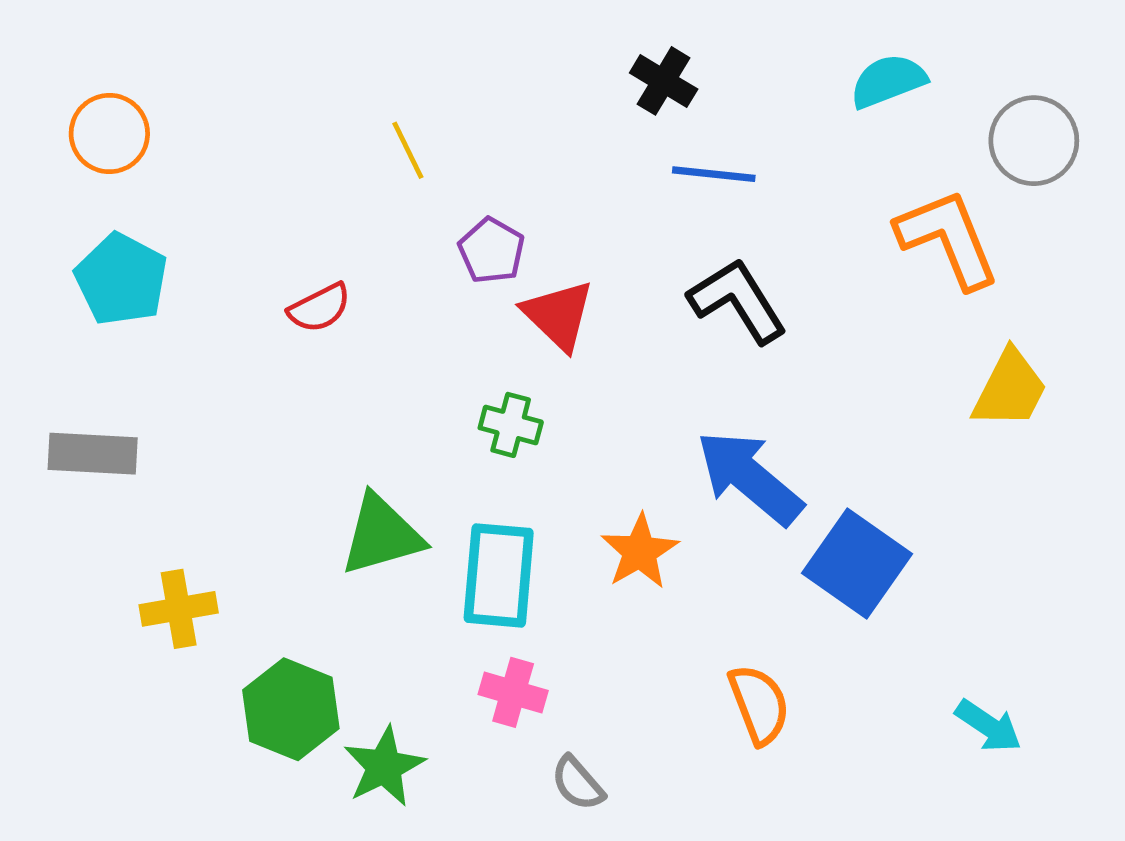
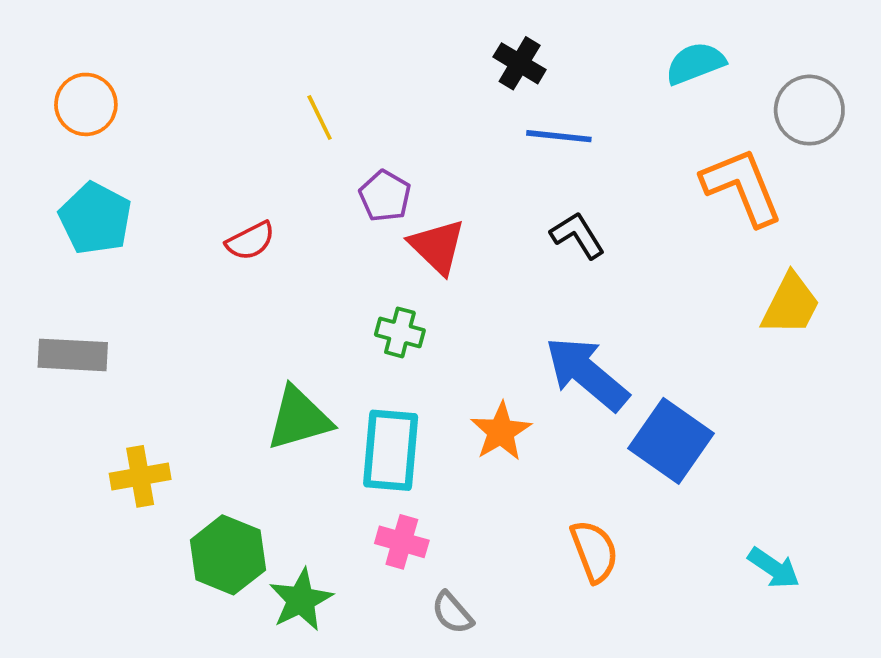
black L-shape: (738, 301) -> (578, 235), size x0.7

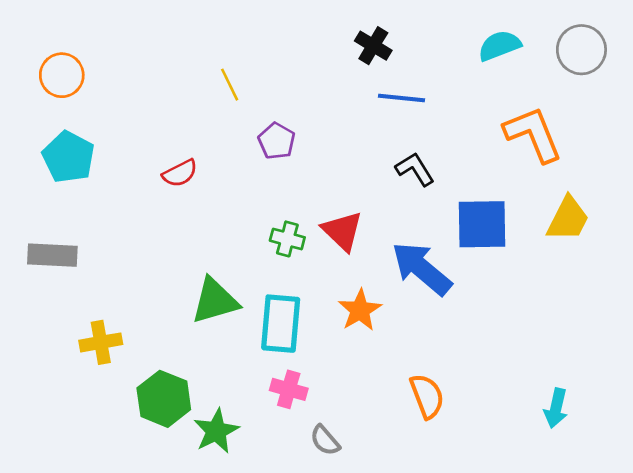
gray circle: (809, 110) -> (581, 50), moved
red triangle: (437, 246) -> (342, 231), moved
blue square: (671, 441) -> (482, 224), moved, turned -36
cyan arrow: (774, 568) -> (556, 408), turned 69

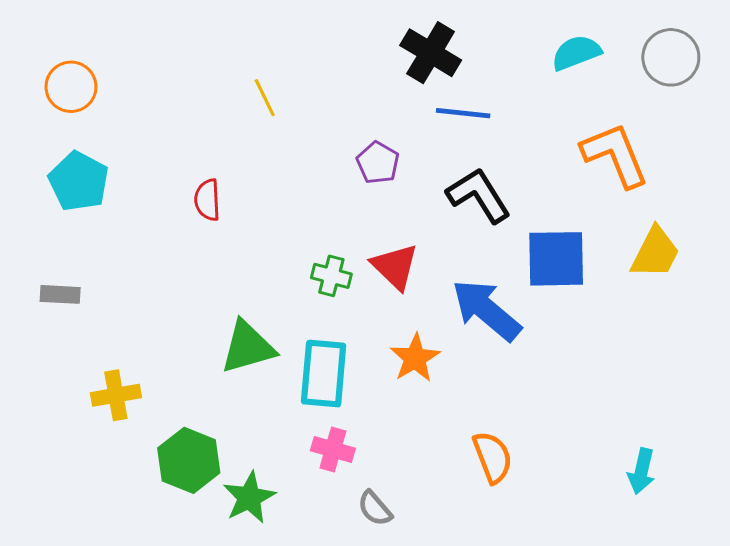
black cross: (373, 46) -> (431, 53), size x1.4
purple pentagon: (277, 141) -> (378, 163), moved
black L-shape: (415, 169) -> (479, 195), size x1.4
red semicircle: (180, 173) -> (207, 200), turned 114
gray rectangle: (52, 255) -> (60, 294), size x0.7

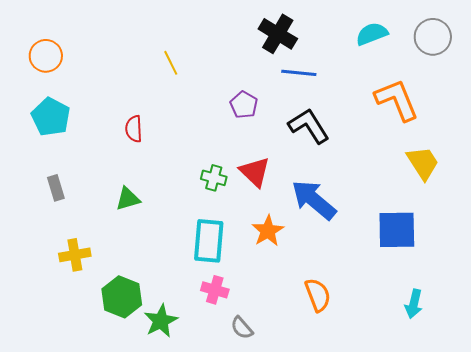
yellow trapezoid: (655, 253) -> (423, 163), turned -60
blue square: (556, 259) -> (397, 230), moved
gray rectangle: (60, 294) -> (56, 188), moved, turned 70
green triangle: (248, 347) -> (128, 199), moved, size x0.7

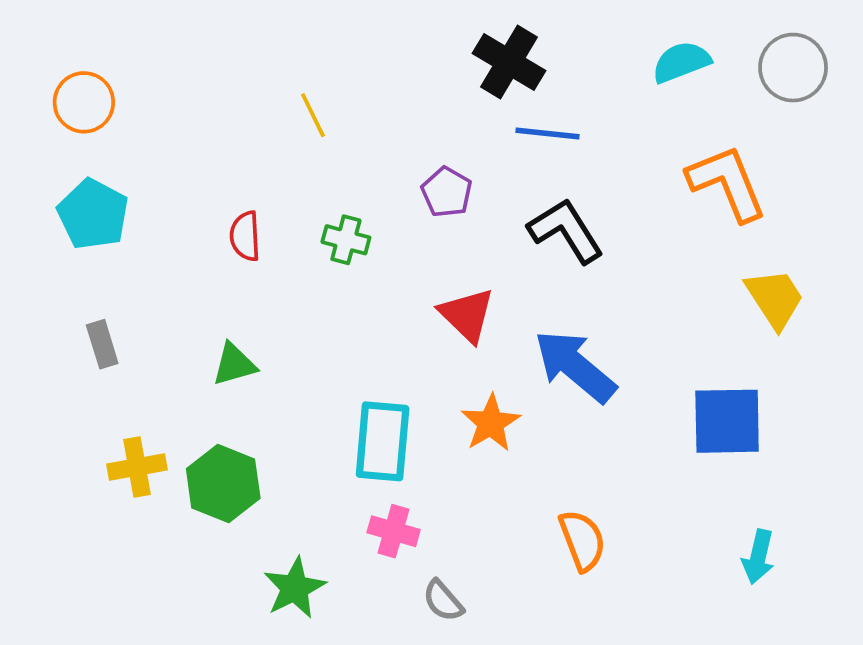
green cross: (214, 178) -> (346, 240), moved
green hexagon: (122, 297) -> (223, 484), moved

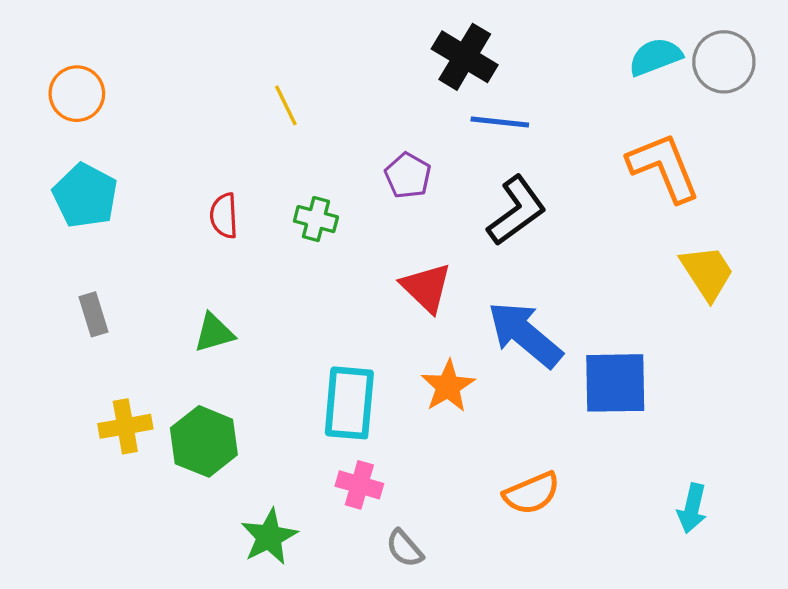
cyan semicircle: (681, 62) -> (655, 57), moved
black L-shape: (566, 231) -> (517, 211), turned 86
blue square: (727, 421) -> (615, 383), moved
orange semicircle: (582, 540) -> (532, 493), turned 88

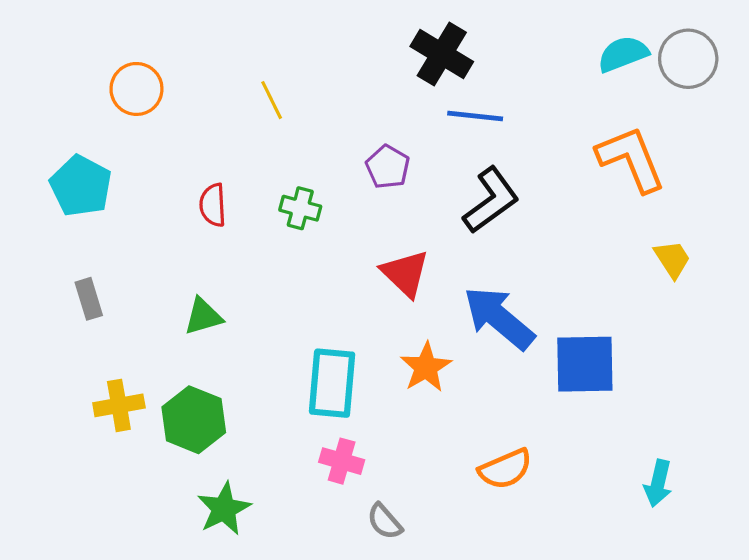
orange circle: (77, 94) -> (136, 89), moved
yellow trapezoid: (707, 273) -> (672, 259), size x0.7
green star: (269, 537) -> (224, 509), moved

